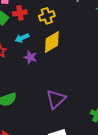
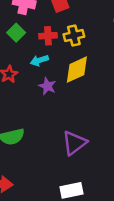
red cross: (20, 13) -> (48, 36), moved

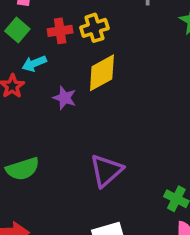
cyan arrow: (39, 60) -> (34, 64), moved

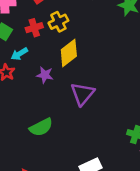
green semicircle: (23, 169) -> (41, 127), moved
purple triangle: (106, 171) -> (82, 94), moved

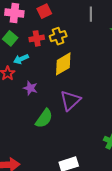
purple star: (45, 75) -> (30, 88), moved
green semicircle: (41, 127) -> (44, 118), moved, turned -36

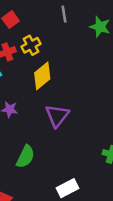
green semicircle: (44, 118) -> (25, 157), moved

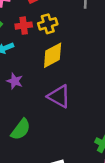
purple triangle: (57, 116) -> (59, 96), turned -50

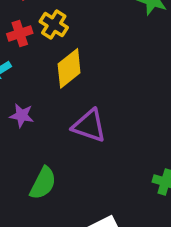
yellow cross: (48, 24) -> (54, 25), turned -30

